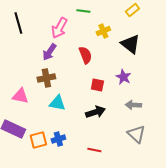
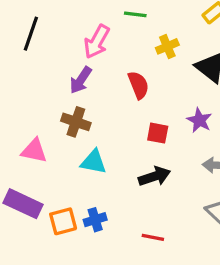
black line: (18, 23) -> (31, 34), turned 35
brown cross: (46, 78) -> (76, 122), turned 30

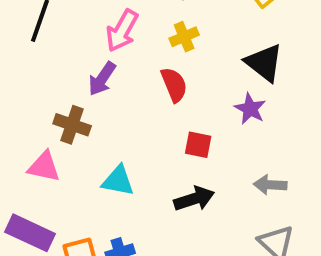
yellow cross: (167, 46) -> (184, 37), moved
purple star: (199, 120) -> (250, 109), moved
brown cross: (76, 122) -> (72, 125), moved

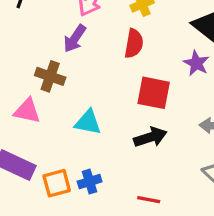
red semicircle: (174, 85) -> (134, 44), turned 32
red square: (198, 145) -> (154, 93), size x1.5

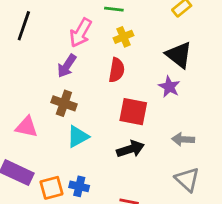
brown cross: (50, 76) -> (64, 103), moved
cyan triangle: (88, 122) -> (78, 137), turned -40
blue cross: (90, 182) -> (79, 186), turned 30

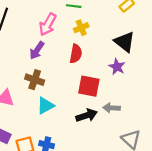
gray arrow: (183, 139) -> (112, 108), moved

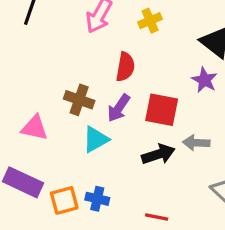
purple arrow: (37, 50) -> (119, 108), moved
red semicircle: (76, 54) -> (125, 67), moved

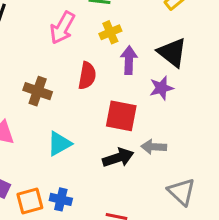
purple star: (204, 80) -> (161, 88), turned 30
brown cross: (79, 100) -> (38, 91), moved
purple arrow: (119, 108) -> (129, 60), moved, turned 148

